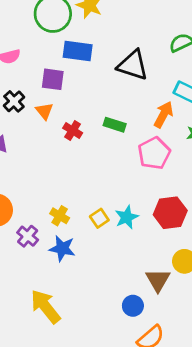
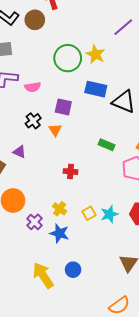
blue rectangle: (78, 51) -> (96, 89), moved
red cross: (73, 130) -> (71, 172), moved, turned -32
blue circle: (133, 306) -> (73, 270), moved

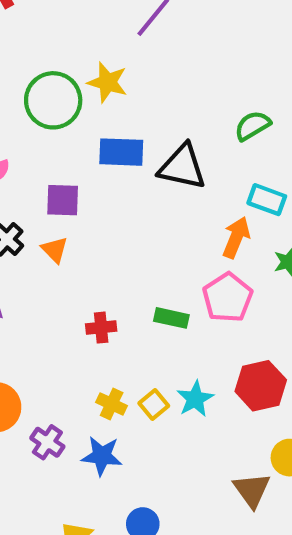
green rectangle: (106, 145) -> (171, 318), moved
yellow cross: (60, 209) -> (112, 404), moved

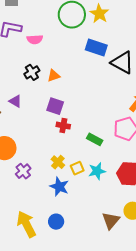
purple square: (63, 200) -> (55, 106), moved
orange triangle: (55, 250) -> (54, 76), moved, turned 40
green rectangle: (171, 318) -> (95, 139), moved
blue star: (102, 456) -> (59, 187), moved

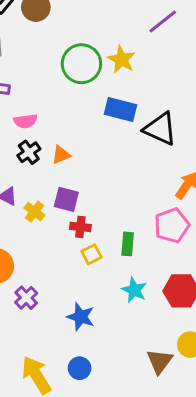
pink semicircle: (35, 39) -> (25, 121), moved
green rectangle: (95, 139) -> (128, 244), turned 70
yellow cross: (58, 162) -> (34, 212), moved
yellow square: (77, 168) -> (91, 254), moved
cyan star: (97, 171) -> (134, 290), turned -30

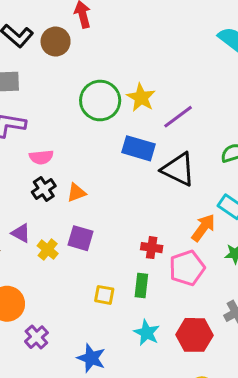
purple line: (163, 22) -> (178, 117), moved
red cross: (80, 227) -> (152, 248), moved
yellow square: (91, 254) -> (104, 295), turned 36

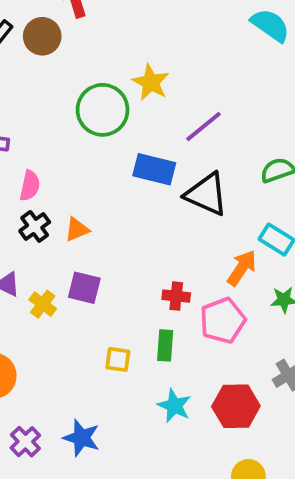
yellow star: (141, 98) -> (151, 82), moved
pink semicircle: (41, 157) -> (30, 186), turned -70
purple cross: (36, 337) -> (25, 442), moved
blue star: (91, 358) -> (82, 438), moved

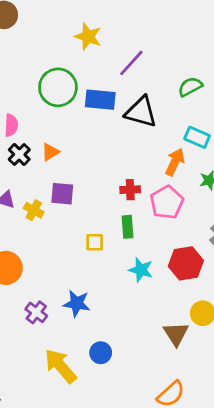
green circle: (103, 110) -> (58, 87), moved

